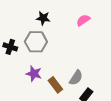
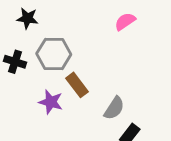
black star: (43, 18) -> (27, 18), moved
brown rectangle: (55, 85) -> (77, 85), moved

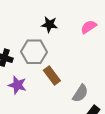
black star: (27, 18) -> (49, 24), moved
purple star: (51, 102) -> (17, 85), moved

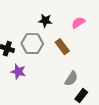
brown rectangle: (52, 76) -> (62, 47), moved

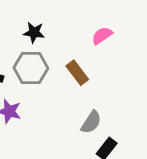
black star: (45, 21) -> (34, 32), moved

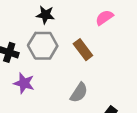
gray semicircle: (91, 122) -> (79, 93), moved

